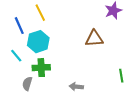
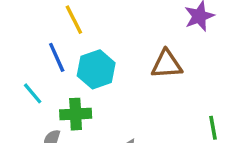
blue line: (19, 26) -> (57, 57), moved
cyan hexagon: (38, 42) -> (96, 69), moved

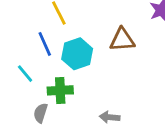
brown triangle: (167, 64) -> (122, 40), moved

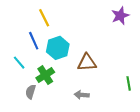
brown triangle: (122, 40) -> (87, 63), moved
green cross: (60, 90) -> (45, 75), turned -30

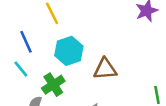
blue line: (34, 41) -> (26, 42), moved

